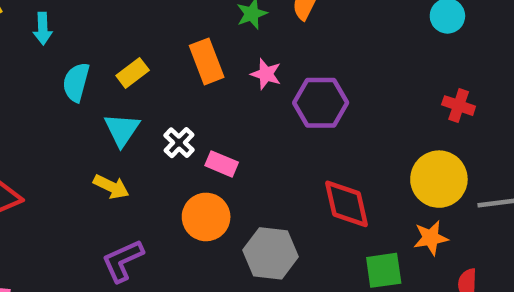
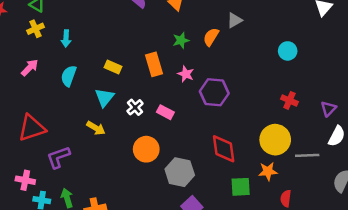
yellow rectangle: (133, 73) -> (113, 67), turned 56
cyan semicircle: (76, 82) -> (69, 76), moved
pink rectangle: (222, 164) -> (165, 112), moved
purple L-shape: (123, 261) -> (58, 157), moved

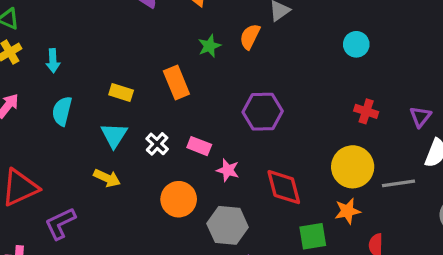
pink star: (186, 74) -> (228, 170), moved

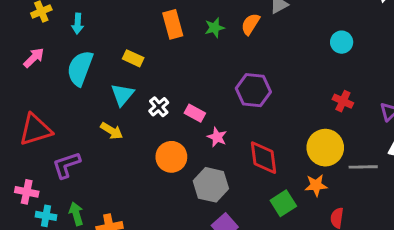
orange rectangle: (176, 83) -> (173, 24), moved
cyan semicircle: (62, 111) -> (80, 68), size x1.4
green square: (313, 236) -> (283, 203), turned -30

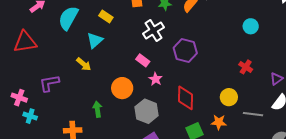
white cross: (159, 107) -> (153, 30), moved, size x1.5
red triangle: (35, 130) -> (25, 42), moved
yellow circle: (325, 148) -> (229, 97), size x0.7
green arrow: (76, 214) -> (97, 109), moved

